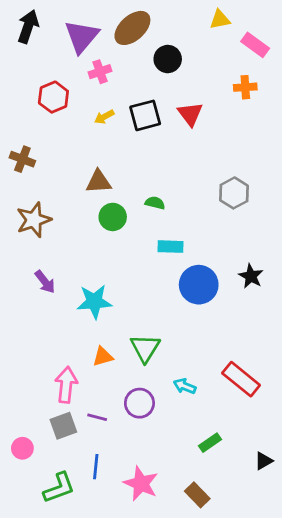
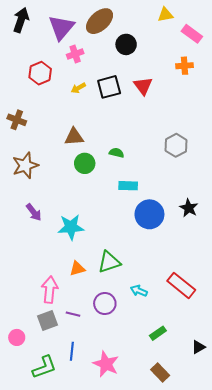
green triangle: (145, 348) -> (109, 262), turned 40
brown rectangle: (197, 495) -> (160, 373), moved

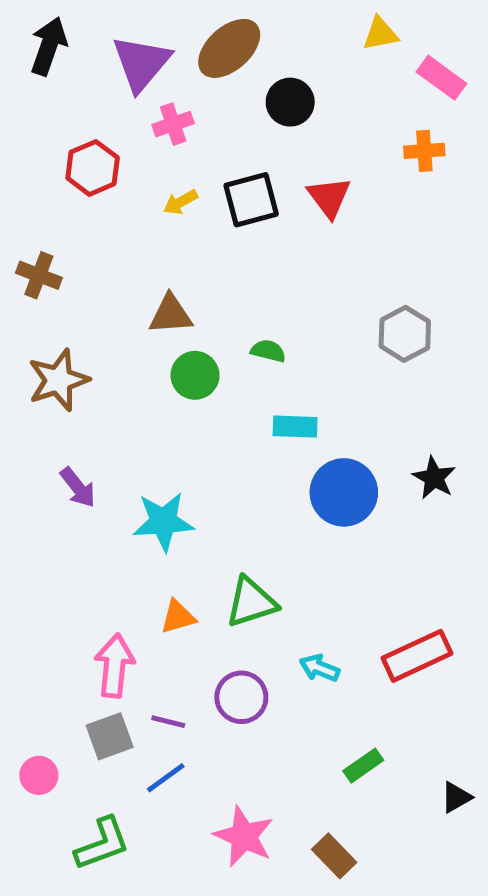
red rectangle: (181, 285) -> (417, 656), turned -64
blue line: (72, 351) -> (166, 778), moved, turned 48
brown rectangle: (160, 373) -> (334, 856), moved

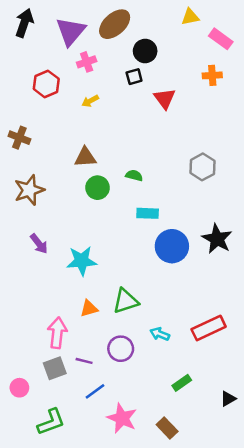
black square: (251, 200) -> (134, 77), moved, size x0.6
black star: (434, 478) -> (217, 239), size x1.4
blue line: (166, 778) -> (95, 391), moved

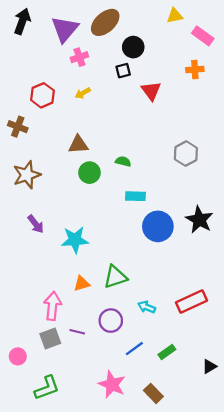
red hexagon: (46, 84) -> (42, 95), moved
blue line: (95, 391) -> (134, 349), moved

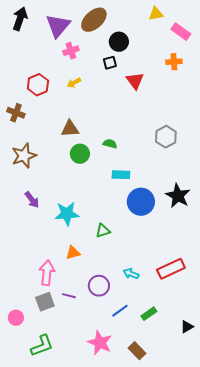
green triangle: (115, 277) -> (103, 231), moved, size x0.7

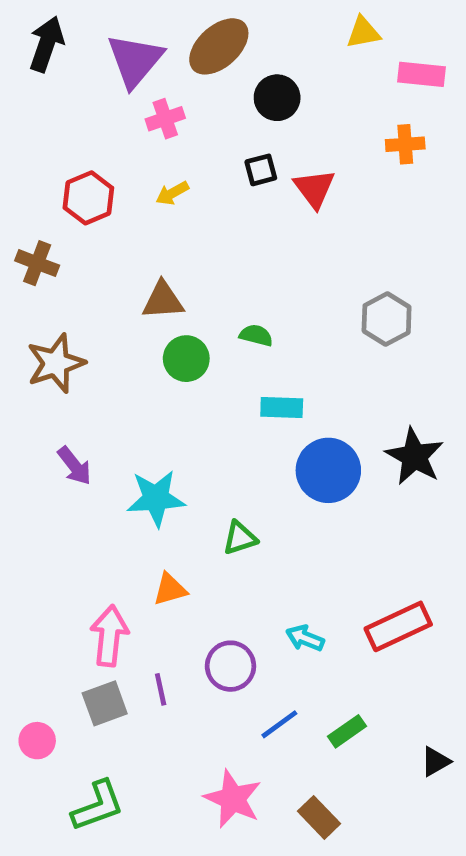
pink rectangle: (181, 32) -> (421, 74), turned -30
black square: (110, 63) -> (261, 170), moved
purple line: (69, 296) -> (161, 689), turned 64

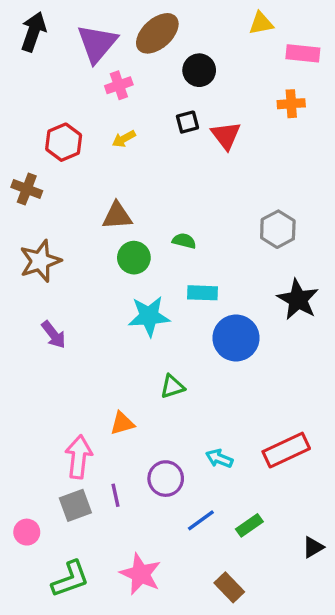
black star: (415, 456) -> (298, 299), moved
cyan star: (156, 498) -> (149, 316), moved
pink star: (233, 799) -> (141, 574), moved

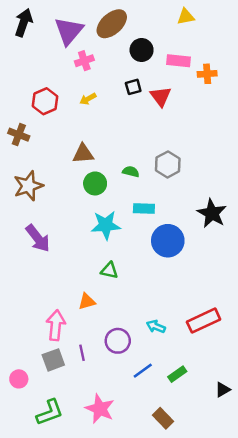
pink rectangle: (303, 53) -> (178, 61), moved
gray hexagon: (278, 229) -> (168, 164), moved
purple arrow: (54, 335) -> (38, 238), size x1.4
green triangle: (172, 386) -> (109, 270), moved, turned 30

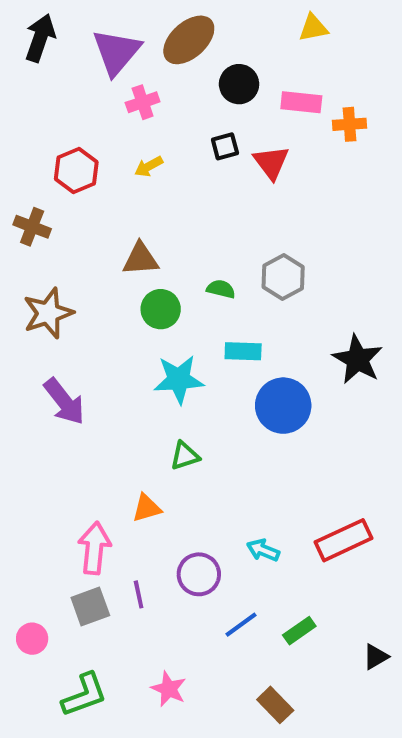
green triangle: (109, 270) -> (185, 456), turned -30
pink star: (100, 409) -> (169, 689), size x0.7

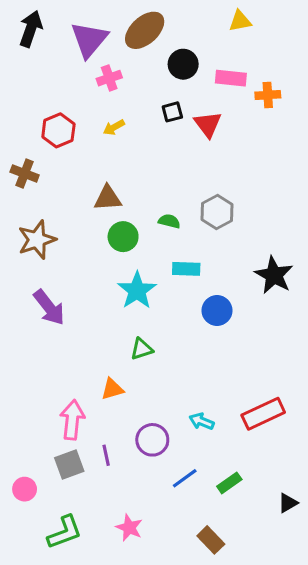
cyan star: (179, 379) -> (137, 291), turned -30
blue circle: (283, 406) -> (217, 311), size x0.7

